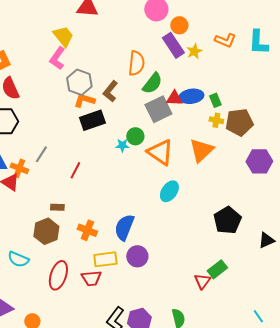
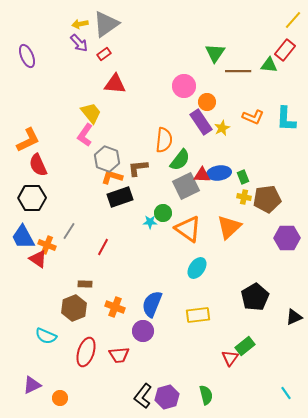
brown L-shape: (110, 91) -> (138, 168), turned 45
purple circle: (137, 256) -> (143, 331), moved
yellow rectangle: (105, 259) -> (198, 315), moved

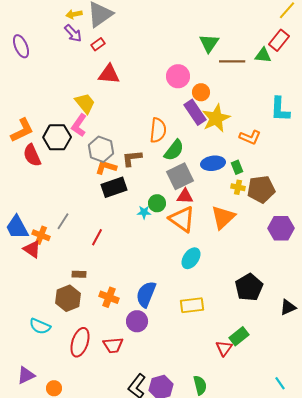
orange L-shape: (253, 117) -> (250, 137), moved
yellow star: (222, 128) -> (216, 118), size x1.8
red triangle: (202, 175) -> (185, 196), moved
black hexagon: (32, 198) -> (57, 137), moved

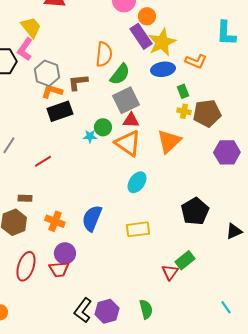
blue ellipse: (213, 163) -> (163, 69), moved
red line: (97, 237) -> (43, 161), turned 30
purple circle: (137, 321) -> (65, 253), moved

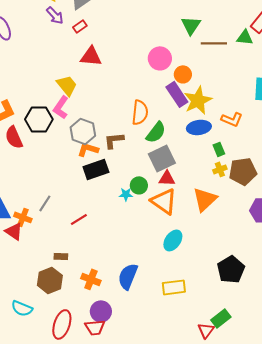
yellow cross: (184, 111) -> (220, 169), turned -32

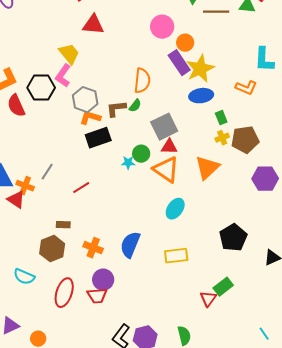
orange L-shape: (232, 119) -> (246, 88), moved
green semicircle: (156, 132) -> (135, 106), moved, size x0.6

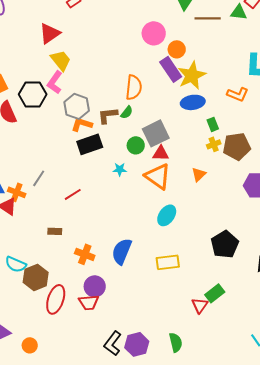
red triangle: (93, 25) -> (50, 33), moved, turned -40
green circle: (141, 154) -> (136, 145), moved
orange triangle: (207, 168) -> (199, 174), size x0.6
brown hexagon: (52, 249) -> (36, 277), moved
cyan semicircle: (24, 277) -> (16, 264), moved

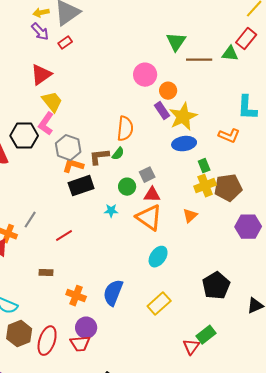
purple rectangle: (171, 69) -> (162, 111), size x0.7
gray square: (156, 133) -> (147, 175), size x0.6
yellow cross: (214, 144) -> (205, 186), size x1.5
yellow rectangle: (168, 262) -> (159, 304), turned -35
brown hexagon: (36, 277) -> (19, 334), moved

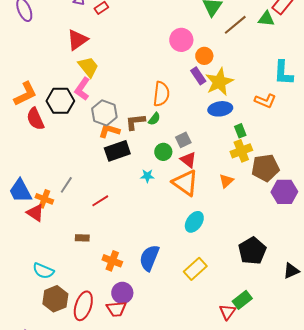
brown line: (199, 60) -> (235, 25), turned -40
brown pentagon: (228, 188) -> (265, 168), moved
red triangle: (152, 195) -> (188, 160), turned 36

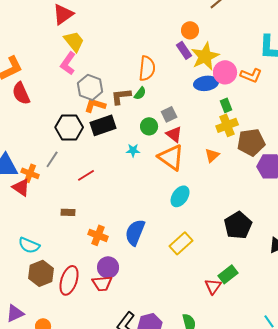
pink circle: (181, 40) -> (225, 72), moved
black hexagon: (60, 101) -> (69, 127), moved

